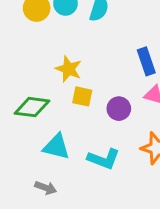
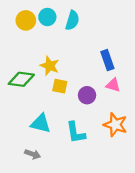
green diamond: (32, 107) -> (21, 79), moved
cyan L-shape: (104, 159) -> (76, 133), turned 60

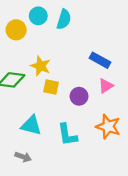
yellow circle: (26, 20) -> (16, 30), moved
blue rectangle: (107, 60) -> (100, 60), turned -42
pink triangle: (113, 85) -> (106, 86), turned -49

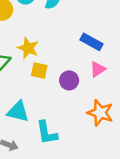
cyan L-shape: (67, 135) -> (47, 133), moved

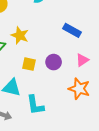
pink triangle: (98, 69) -> (82, 60), moved
yellow square: (39, 70) -> (29, 64), moved

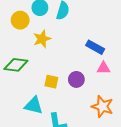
yellow star: (20, 35) -> (42, 39), moved, turned 30
pink triangle: (82, 60) -> (103, 68), moved, turned 32

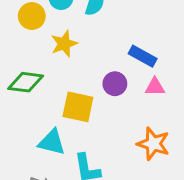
purple circle: (76, 79) -> (115, 84), moved
yellow square: (51, 82) -> (78, 107), size x1.5

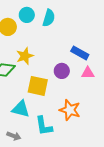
yellow star: (64, 44) -> (25, 56), moved
orange star: (153, 144) -> (70, 110), moved

